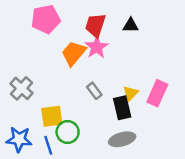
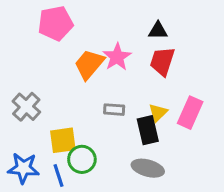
red trapezoid: (95, 25) -> (162, 61), moved
gray rectangle: (94, 91) -> (114, 110), turned -49
gray ellipse: (122, 139) -> (148, 168), turned 30

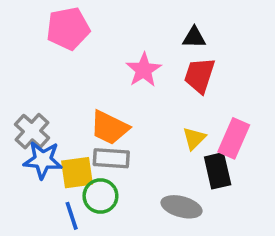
orange trapezoid: (89, 64) -> (109, 128), moved, turned -104
gray rectangle: (114, 110) -> (111, 158), moved, size x1.4
black rectangle: (148, 130) -> (218, 171), moved
blue star: (23, 168) -> (43, 160), moved

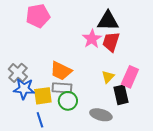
black triangle: (194, 38) -> (108, 21), size x1.6
pink star: (144, 70) -> (92, 39), moved
green circle: (100, 196) -> (68, 101), moved

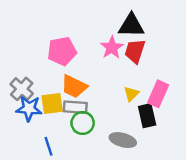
pink pentagon: (38, 16) -> (62, 51), moved
yellow square: (43, 96) -> (52, 104), moved

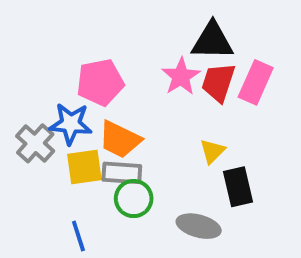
pink rectangle: (158, 94) -> (256, 82), moved
blue star: (29, 108) -> (71, 124), moved

